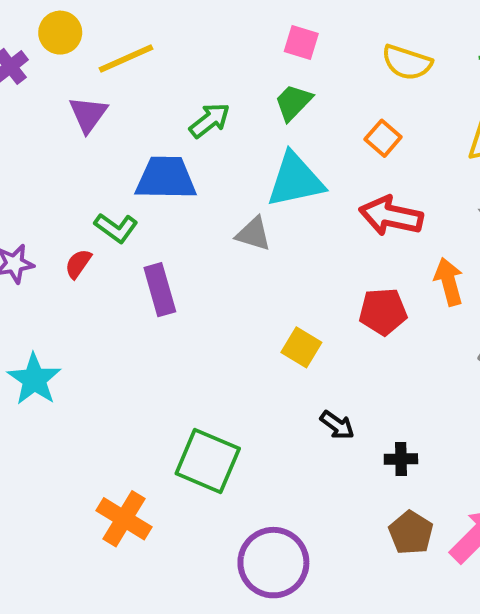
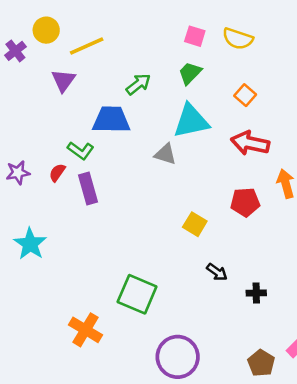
yellow semicircle: (407, 62) -> (238, 39), moved
purple rectangle: (160, 290) -> (88, 189), moved
brown pentagon: (411, 533) -> (261, 363), moved

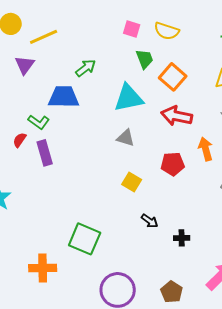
green trapezoid: (190, 73) -> (145, 59), moved, turned 115
orange square: (245, 95) -> (173, 77), size x1.5
gray triangle: (165, 154) -> (126, 138), moved
orange cross: (85, 330) -> (43, 268), turned -32
brown pentagon: (261, 363) -> (172, 292), moved

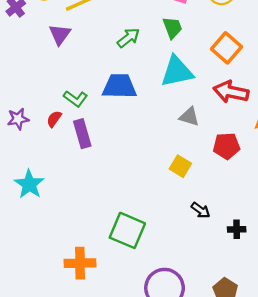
green trapezoid: (145, 59) -> (172, 28), moved
blue trapezoid: (64, 97) -> (119, 86), moved
gray triangle: (126, 138) -> (189, 117), moved

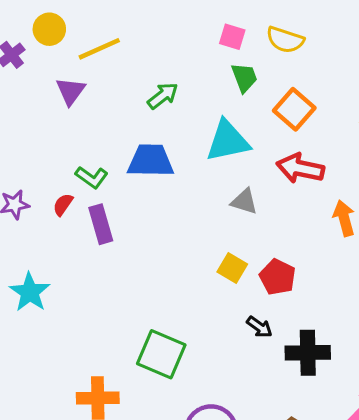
green trapezoid: (172, 28) -> (244, 78), moved
red pentagon: (226, 146) -> (278, 277), moved, turned 30
black cross: (237, 229) -> (308, 353), size x1.8

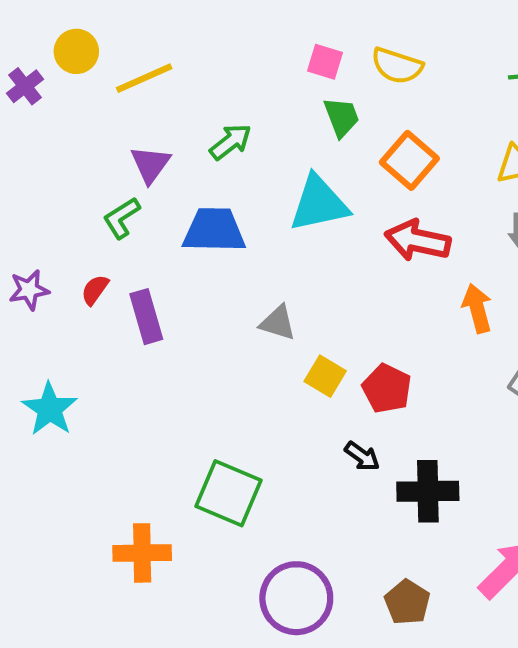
purple triangle: (70, 91) -> (150, 164), moved
green L-shape: (92, 177) -> (122, 218), moved, turned 112
gray triangle: (244, 202) -> (278, 323), moved

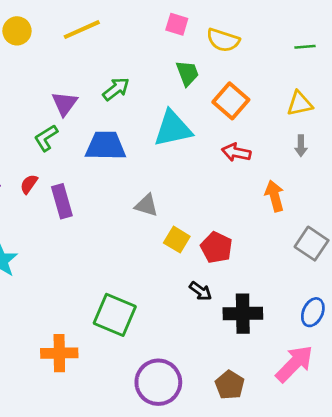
pink square: (325, 62) -> (177, 24), moved
yellow line: (144, 78) -> (82, 30), moved
red arrow: (418, 241) -> (236, 152), size x0.7

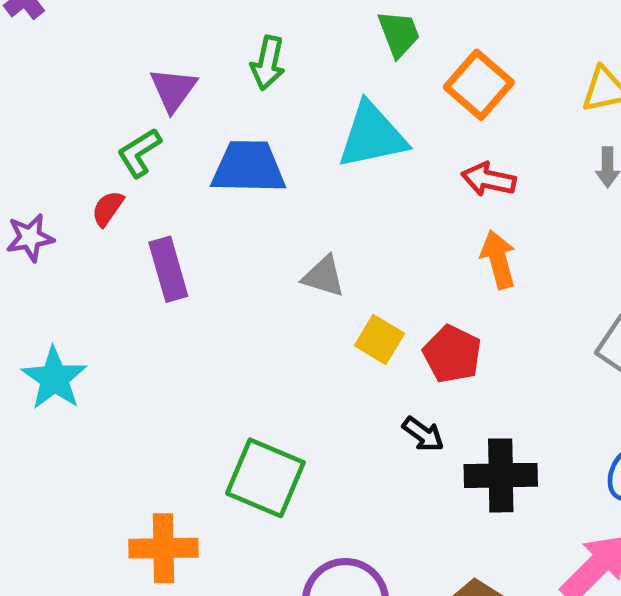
green arrow: (116, 89) -> (268, 63), turned 140
red semicircle: (29, 184) -> (108, 208), moved
orange arrow: (275, 196) -> (498, 259), moved

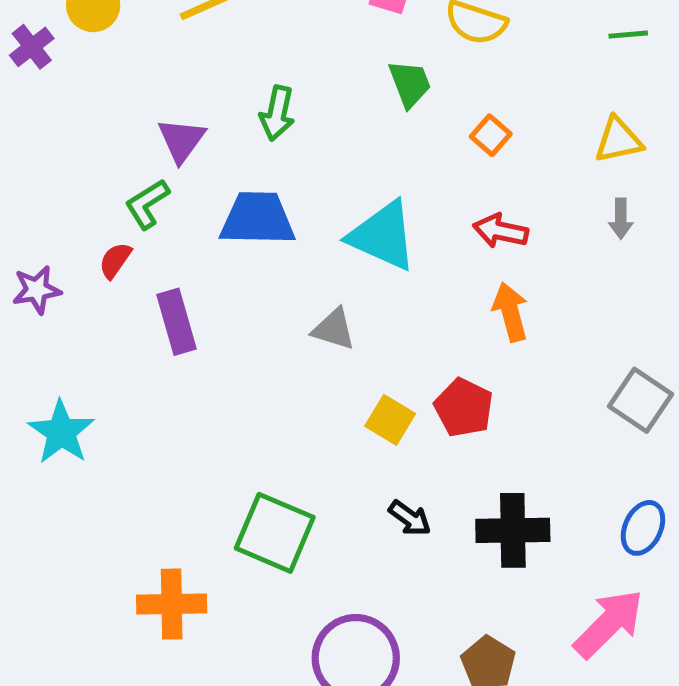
orange square: (479, 85) -> (491, 135), size x0.6
cyan triangle: (372, 136) -> (383, 236), moved, turned 36
yellow square: (379, 340) -> (390, 420), moved
black arrow: (423, 434) -> (410, 518), moved

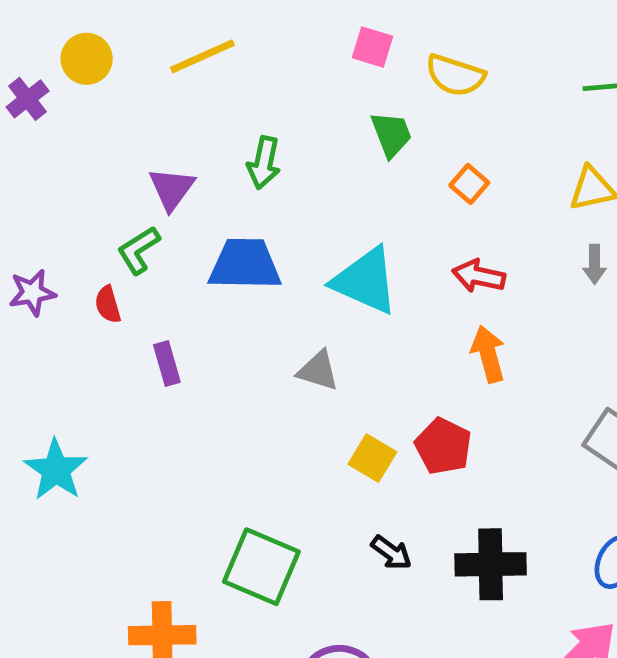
red semicircle: (115, 260) -> (108, 304), turned -51
purple star: (37, 290) -> (32, 293), moved
purple rectangle: (177, 322) -> (167, 364), size x0.7

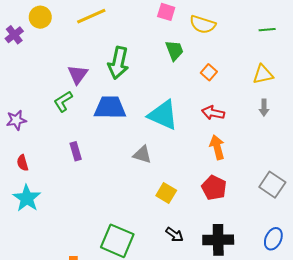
green arrow: (264, 163) -> (118, 63), size x1.4
red semicircle: (108, 304) -> (23, 163), moved
red pentagon: (443, 446) -> (214, 188), moved

